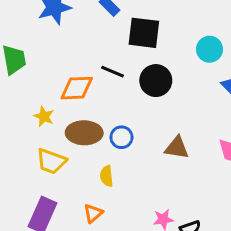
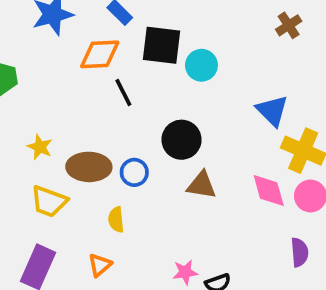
cyan circle: (210, 49) -> (201, 65), moved
black line: (113, 72) -> (123, 92), turned 40
black circle: (156, 81) -> (181, 140), moved
orange diamond: (77, 88) -> (100, 54), moved

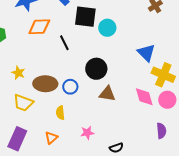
orange diamond: (100, 54) -> (39, 27), moved
pink star: (185, 272) -> (87, 133), moved

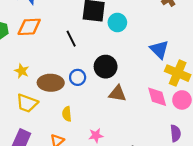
orange diamond: (39, 27) -> (29, 27), moved
blue circle: (70, 87) -> (78, 77), moved

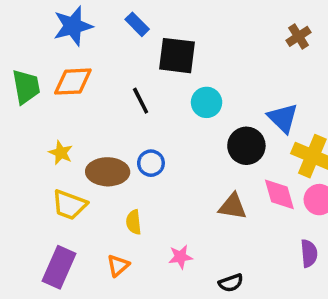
cyan circle: (117, 22) -> (207, 102), moved
black circle: (106, 67) -> (246, 146), moved
brown triangle: (117, 94) -> (233, 207), moved

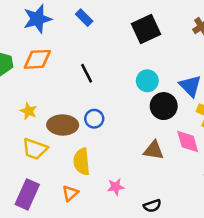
black square: (177, 56) -> (146, 29), moved, turned -32
cyan circle: (207, 102) -> (147, 81), moved
yellow semicircle: (134, 222) -> (82, 162), size x1.5

